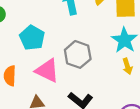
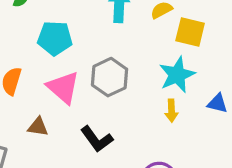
cyan pentagon: (32, 38) -> (55, 38), turned 30

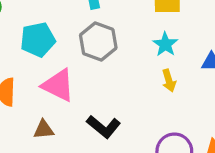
cyan star: (177, 75) -> (165, 44), size x0.7
gray hexagon: (110, 77) -> (98, 42), moved

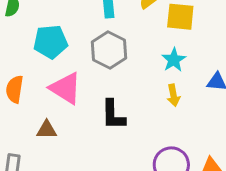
black L-shape: (104, 127) -> (113, 115), moved, turned 44

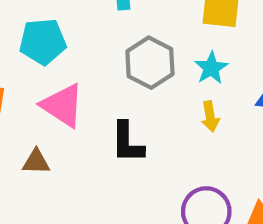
gray hexagon: (109, 50) -> (150, 63), moved

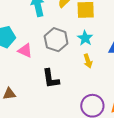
pink triangle: (63, 105) -> (25, 51), moved, size x0.7

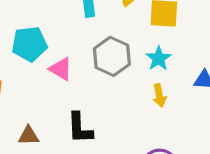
black L-shape: (51, 79) -> (80, 128), moved

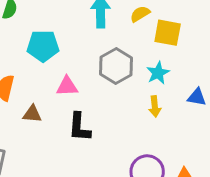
pink triangle: (61, 69) -> (67, 86), moved, turned -40
brown triangle: (28, 136) -> (32, 114), moved

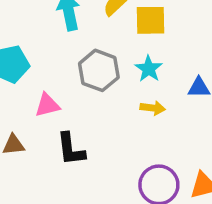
yellow arrow: (155, 106) -> (153, 108), turned -66

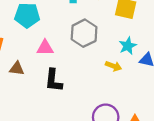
cyan star: (149, 69) -> (128, 46), moved

